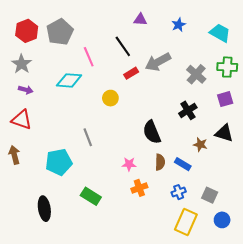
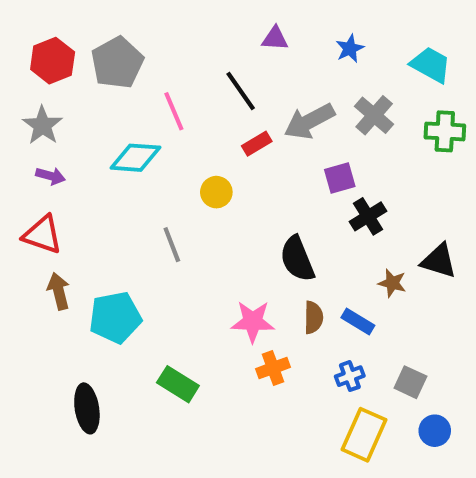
gray cross: (196, 74) -> (374, 115), moved
purple square: (225, 99) -> (340, 178), moved
gray line: (88, 137) -> (172, 245), moved
brown arrow: (14, 155) -> (59, 291), moved
pink star: (129, 164) -> (253, 321), size x1.5

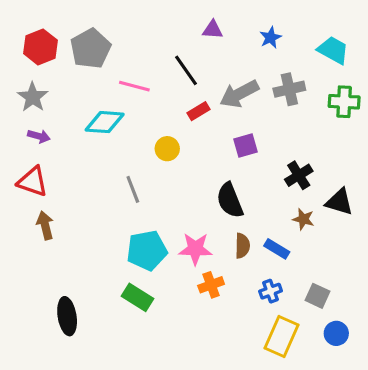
pink line: (174, 111) -> (134, 86), turned -52
gray cross: (374, 115) -> (289, 89), turned 36
purple square: (340, 178) -> (245, 146), moved
black cross: (368, 216) -> (299, 175), moved
cyan pentagon: (115, 317) -> (147, 250), moved

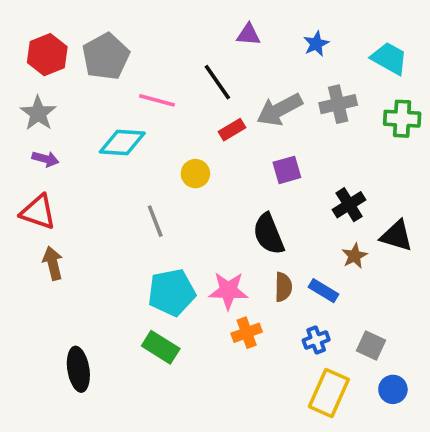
brown star: (303, 219) -> (355, 256), turned 30

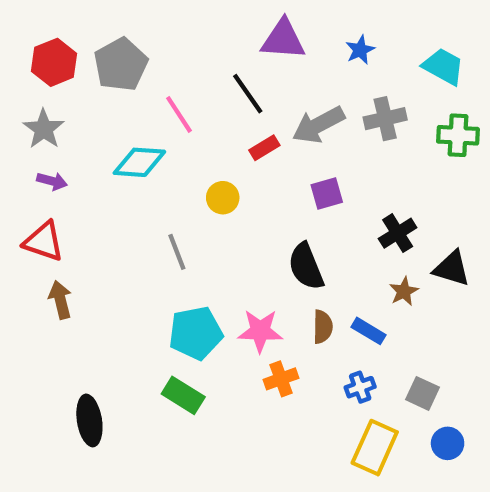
purple triangle: (248, 35) -> (283, 39), size x1.6
pink line: (157, 100) -> (179, 114), turned 42

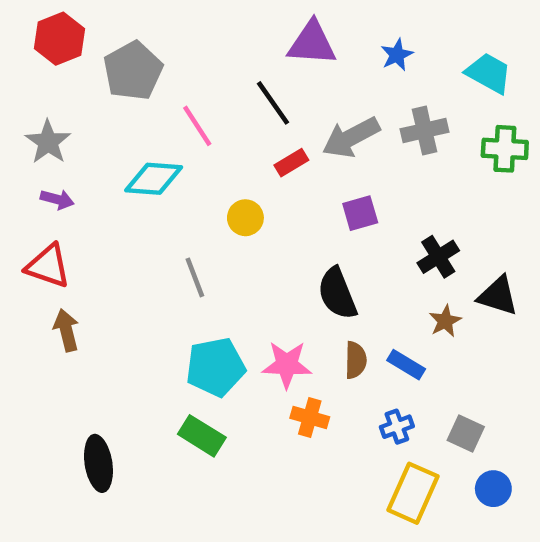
red hexagon: (54, 62) -> (59, 39), moved
orange cross: (281, 379) -> (310, 417), turned 36

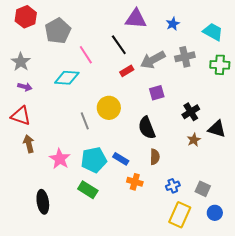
yellow circle: (245, 218) -> (109, 108), moved, size x1.5
pink star: (287, 365) -> (60, 159), moved, turned 30
blue rectangle: (406, 365) -> (121, 159), moved

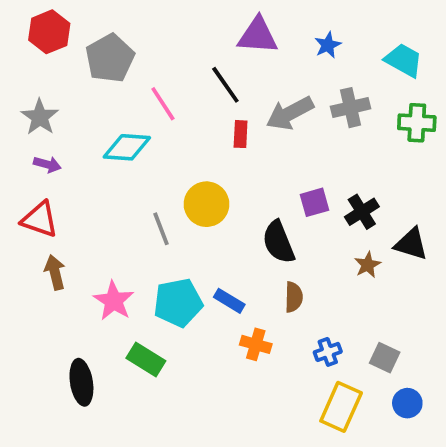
red rectangle: (127, 71) -> (241, 134), turned -56
purple square: (157, 93) -> (314, 202), moved
green rectangle: (88, 190) -> (146, 360), moved

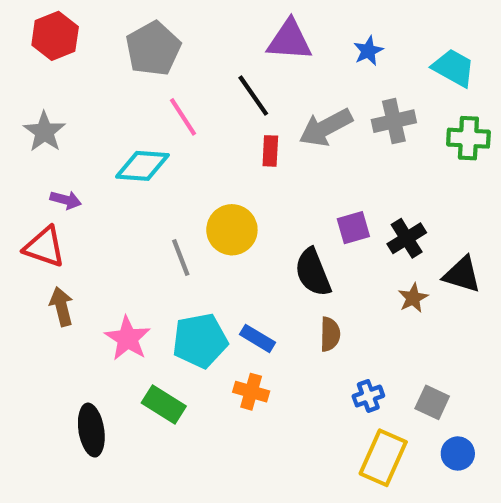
gray pentagon: (110, 58) -> (153, 49), moved
purple arrow: (47, 164) -> (66, 200), moved
orange cross: (256, 344) -> (251, 392), moved

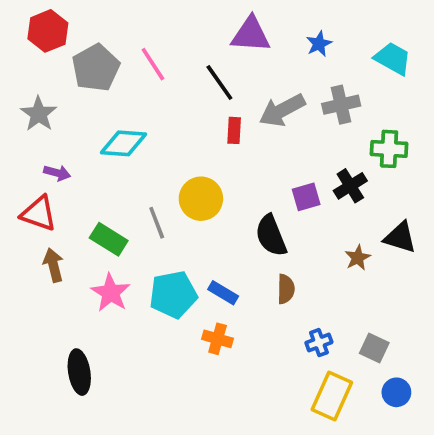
gray pentagon: (153, 49) -> (96, 68), moved
pink line: (183, 117) -> (153, 64), moved
green cross: (468, 138) -> (389, 149), moved
black cross: (407, 238) -> (350, 186), moved
green rectangle: (164, 404) -> (109, 239), moved

